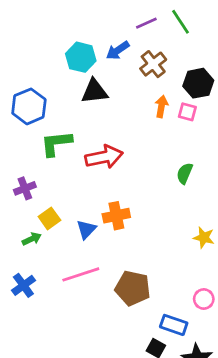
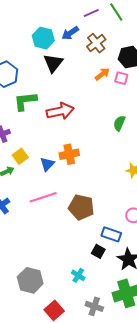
black triangle: (94, 91) -> (53, 63), turned -45
orange arrow: (161, 106) -> (102, 74), turned 42

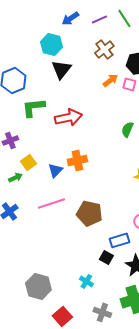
blue arrow: (70, 33) -> (70, 18), moved
blue rectangle: (111, 234) -> (119, 240), turned -36

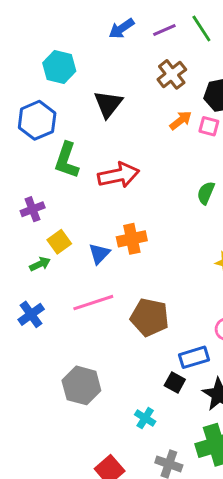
cyan hexagon: (51, 44) -> (59, 67), moved
green L-shape: (33, 107) -> (67, 160), turned -65
gray hexagon: (38, 286) -> (81, 385), moved

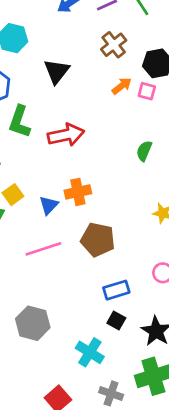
brown pentagon: (150, 317) -> (98, 240), moved
blue rectangle: (194, 357) -> (116, 290), moved
cyan cross: (145, 418) -> (90, 352), size x1.5

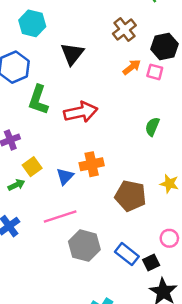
brown pentagon: (98, 240) -> (130, 196), moved
blue rectangle: (116, 290) -> (127, 254), turned 55
black square: (116, 321) -> (151, 263), moved, turned 35
gray hexagon: (33, 323) -> (84, 246), moved

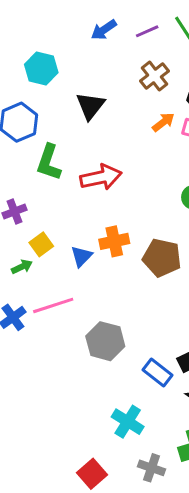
brown pentagon: (130, 196) -> (162, 258), moved
pink line: (60, 216) -> (53, 305), moved
blue rectangle: (127, 254) -> (157, 372), moved

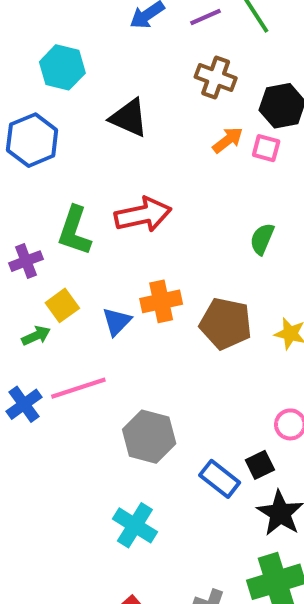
brown cross: (154, 76) -> (216, 77), turned -32
black triangle: (90, 106) -> (129, 118), turned -44
green L-shape: (49, 162) -> (74, 231), moved
cyan cross: (128, 422) -> (135, 525), moved

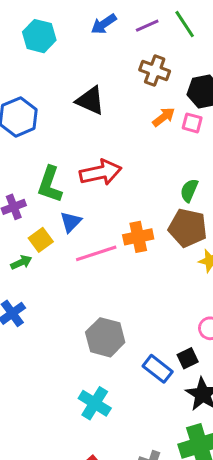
cyan hexagon: (62, 67) -> (39, 36), moved
orange cross: (161, 301) -> (138, 237), moved
blue triangle: (117, 322) -> (71, 222), moved
brown pentagon: (226, 324) -> (188, 228), moved
pink line: (78, 388) -> (96, 253), moved

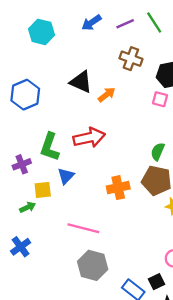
orange arrow: (164, 117) -> (107, 95), moved
yellow square: (41, 240) -> (43, 190), turned 30
pink line: (96, 253) -> (83, 228), moved, turned 32

